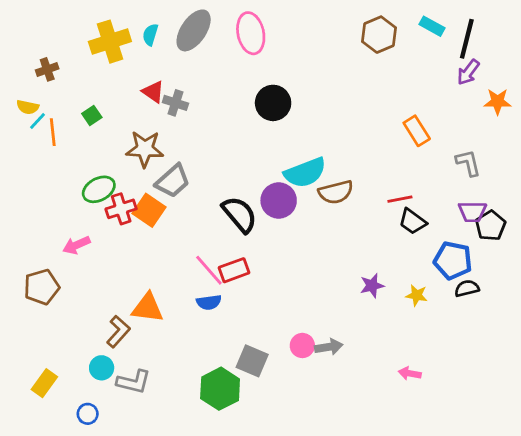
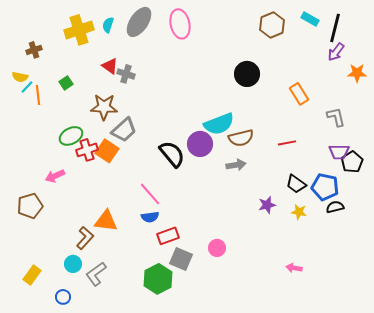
black circle: (273, 103) -> (247, 74), moved
black trapezoid: (412, 221) -> (296, 184), moved
red rectangle: (234, 270) -> (168, 236), moved
gray arrow: (329, 347) -> (236, 165), moved
gray L-shape: (134, 382) -> (96, 274), turned 130

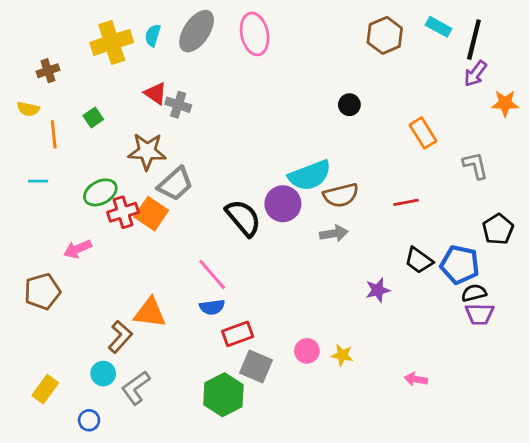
black circle: (247, 74) -> (349, 105), size x0.6
cyan line: (27, 87) -> (38, 181), moved, turned 48
purple trapezoid: (339, 152) -> (480, 314), moved
yellow star: (299, 212) -> (342, 355), moved

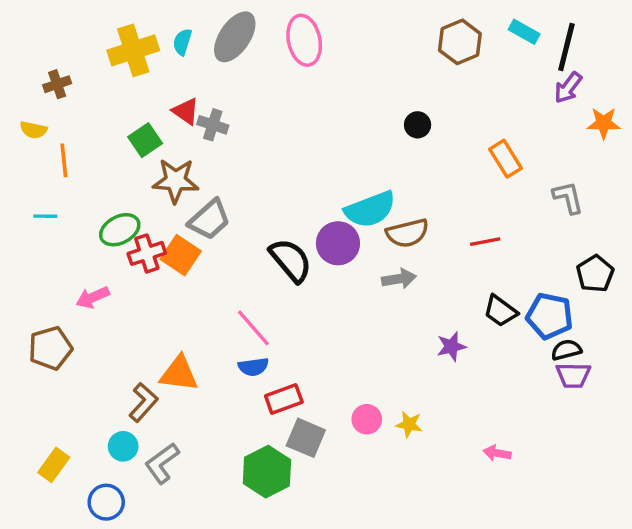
green square: (93, 117) -> (145, 140), moved, size x1.4
blue circle: (89, 420) -> (106, 502), size x1.4

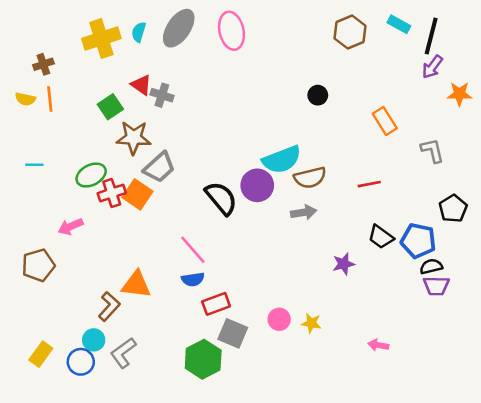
orange line: (64, 160) -> (50, 99), moved
blue circle: (106, 502) -> (81, 362), moved

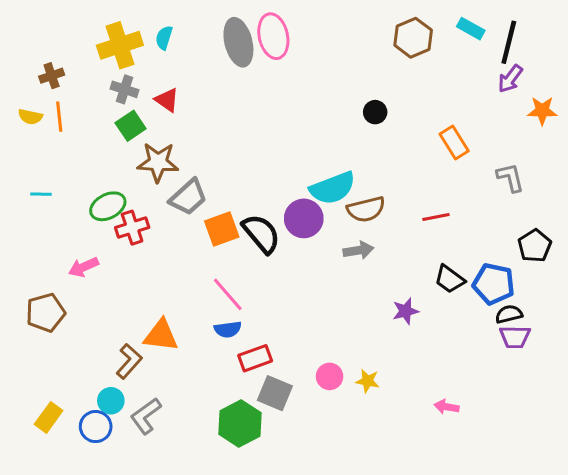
gray ellipse: (179, 28) -> (238, 42), moved, turned -48
gray cross: (162, 95) -> (125, 89), moved
orange square: (137, 194) -> (222, 229), moved, turned 36

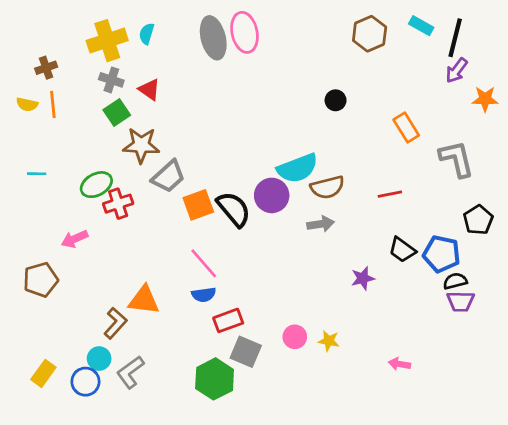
gray L-shape: (510, 177) -> (456, 159), size x1.4

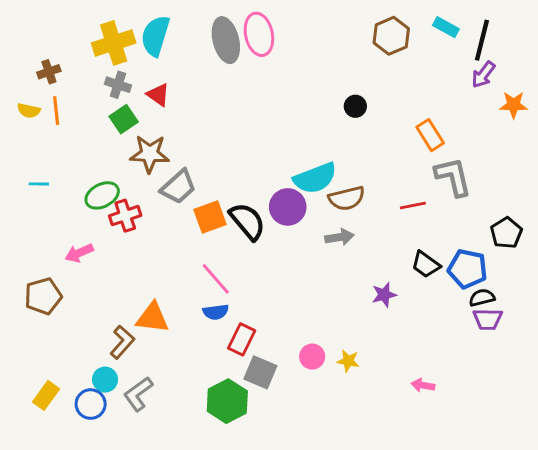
cyan semicircle: (147, 34) -> (155, 36), size x1.8
gray L-shape: (456, 159) -> (453, 177), moved
red rectangle: (228, 320) -> (242, 339), turned -44

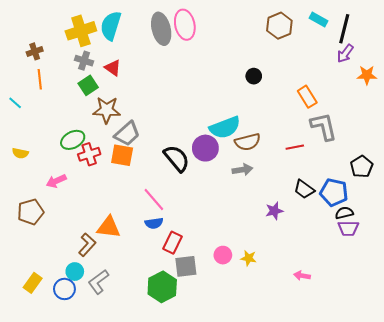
yellow semicircle: (29, 111) -> (20, 153), moved
cyan line: (39, 184) -> (15, 103), moved, turned 40
orange square: (210, 217) -> (122, 155), moved, turned 30
gray square: (260, 372) -> (186, 266), turned -30

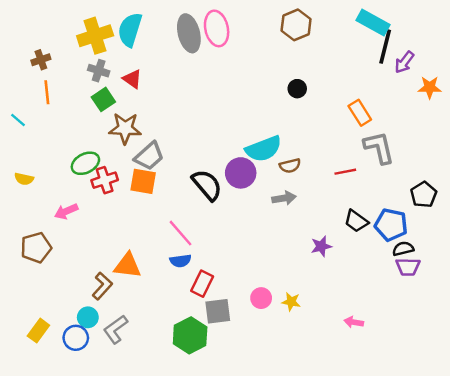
cyan rectangle: (318, 20) -> (373, 22), size x1.5
brown hexagon: (279, 26) -> (296, 25), moved
black line: (344, 29) -> (385, 47), moved
brown semicircle: (248, 142) -> (290, 166), size x0.7

